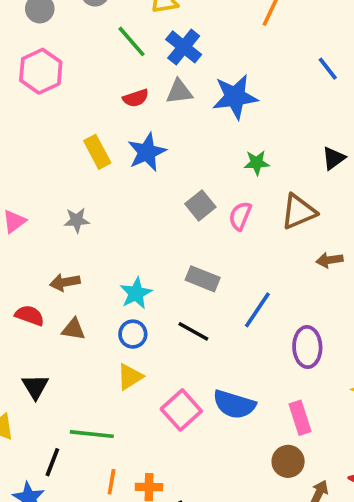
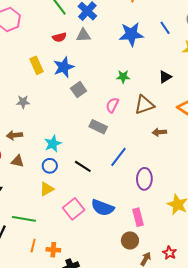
blue star: (235, 97) -> (131, 34), moved
gray square: (200, 205) -> (79, 90), moved
gray rectangle: (203, 279) -> (98, 127), moved

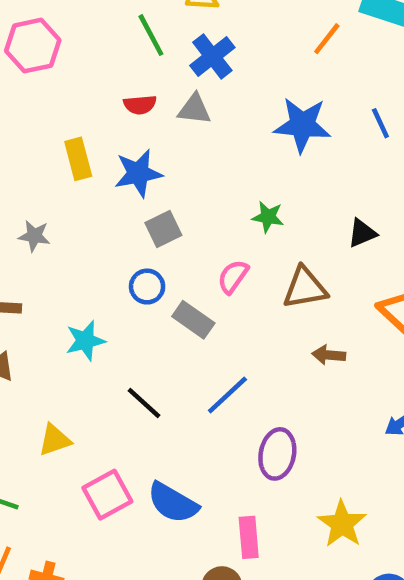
blue circle: (50, 166) -> (147, 287), moved

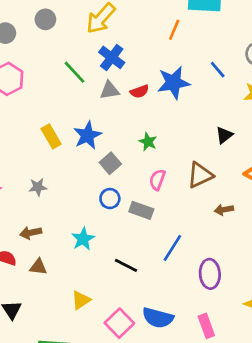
green line: (151, 35) -> (75, 72), moved
red semicircle: (140, 105) -> (140, 91), moved
green star: (268, 217) -> (148, 142), moved, turned 30

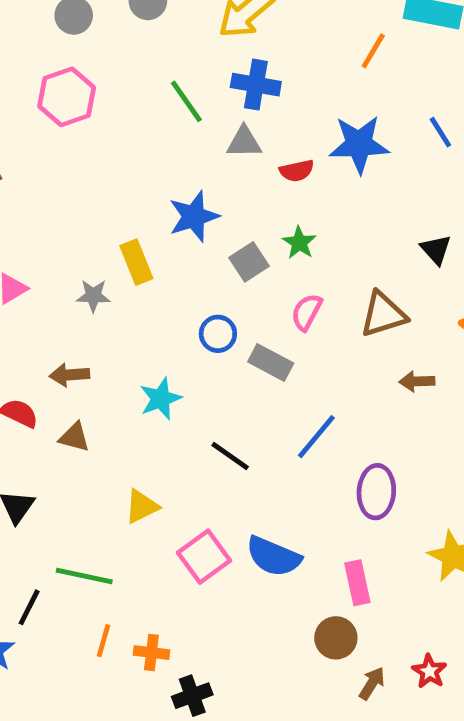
blue cross: (112, 57) -> (256, 85), turned -35
red semicircle: (140, 91) -> (297, 171), moved
black triangle: (224, 135) -> (436, 250), turned -42
yellow rectangle: (51, 136) -> (136, 262), moved
gray square: (110, 163) -> (249, 262), moved

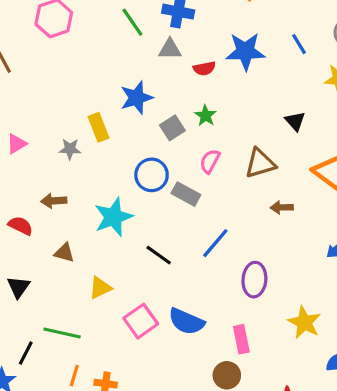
blue circle: (218, 334) -> (152, 175), size x1.4
cyan star: (161, 399) -> (113, 217), size x1.4
brown triangle: (74, 437) -> (64, 253), moved

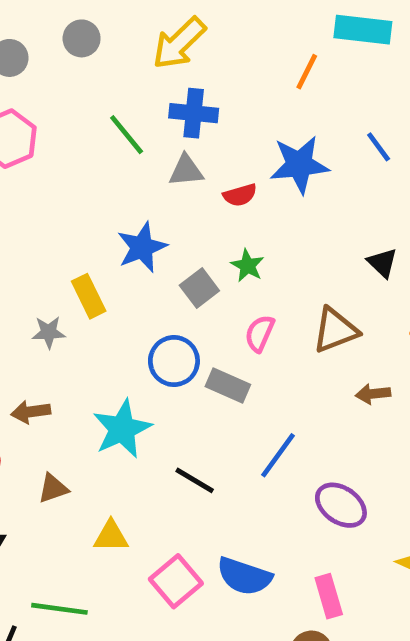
brown triangle: (64, 253) -> (53, 488), turned -30
purple ellipse: (254, 280) -> (341, 505), turned -56
yellow triangle: (100, 288) -> (111, 536), turned 30

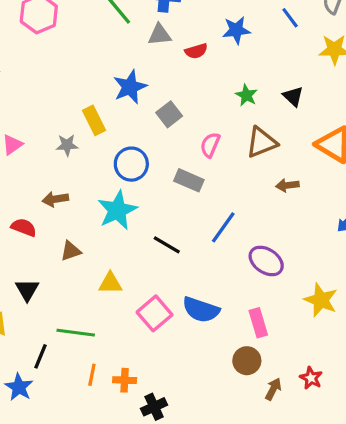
blue star: (299, 165) -> (236, 30), size x0.7
green star: (248, 266) -> (246, 95), moved
blue circle: (174, 361) -> (131, 164), moved

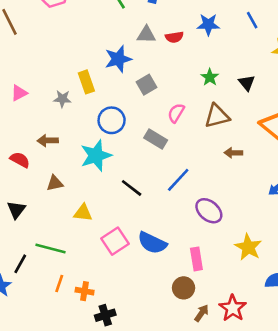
gray triangle: (159, 35) -> (146, 35), moved
red star: (311, 378) -> (233, 308), size x1.5

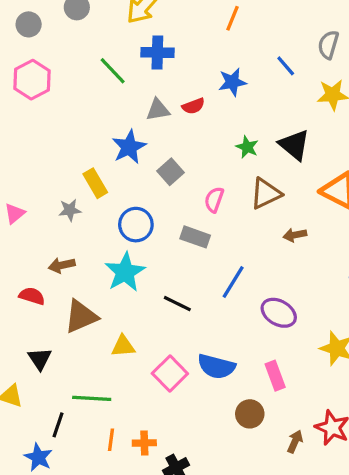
black triangle: (247, 83) -> (294, 145), size x1.5
brown triangle: (55, 183) -> (81, 316), size x1.6
brown circle: (184, 288) -> (250, 414), moved

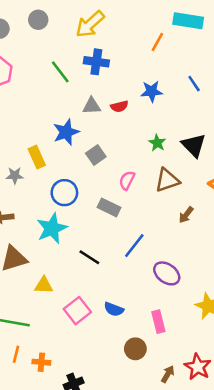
brown arrow: (295, 235) -> (186, 215), turned -48
blue semicircle: (216, 366) -> (114, 309), size x0.7
orange line: (111, 440) -> (16, 354), moved
orange cross: (144, 443) -> (41, 362), moved

